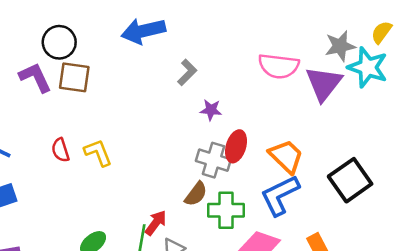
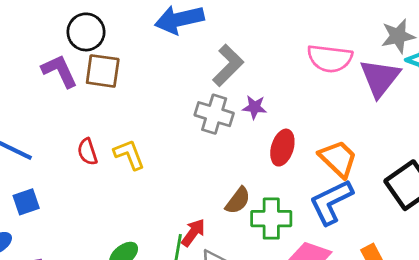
gray L-shape: (187, 72) -> (228, 65), size x1.4
gray cross: (213, 160) -> (214, 114), moved

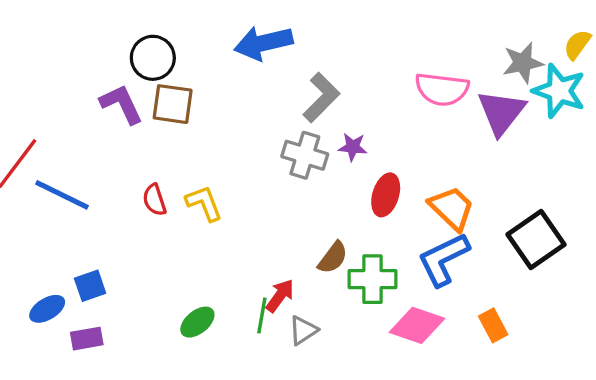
blue square: (26, 202) -> (90, 286), moved

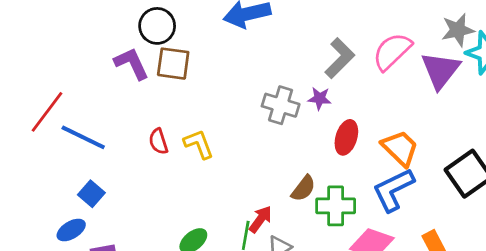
pink semicircle: (442, 89) -> (392, 51), turned 129
gray L-shape: (321, 97) -> (340, 58), moved
blue square: (90, 286) -> (91, 194), moved, turned -30

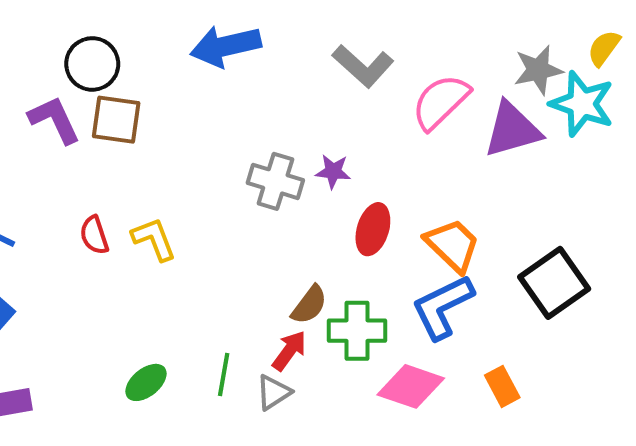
gray L-shape: (340, 58) -> (363, 66), moved, turned 87
purple triangle: (440, 70) -> (512, 130), turned 36
red arrow: (260, 219) -> (289, 351), moved

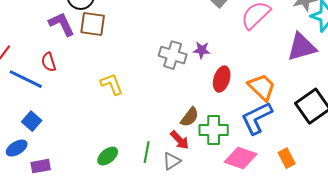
purple triangle: (512, 130) -> (302, 47), moved
red semicircle: (94, 235) -> (49, 62), moved
red arrow: (289, 351) -> (180, 140), turned 100

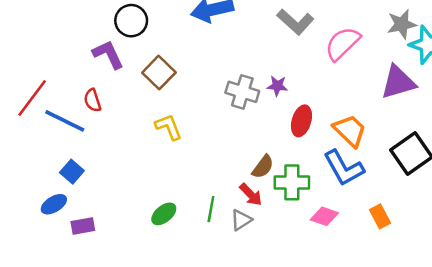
brown square: (93, 24) -> (159, 73), moved, turned 36
blue L-shape: (257, 118) -> (344, 168), turned -93
pink diamond: (241, 158) -> (324, 216), size x0.7

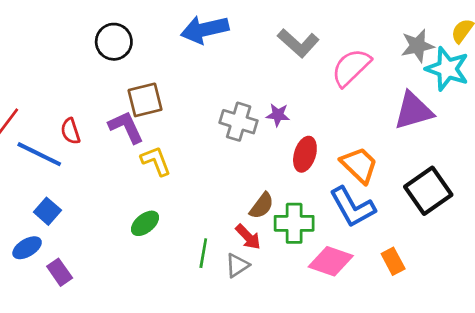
purple L-shape: (108, 54) -> (126, 127), moved
brown square: (159, 73) -> (145, 100), turned 32
green ellipse: (164, 214) -> (145, 223), moved
pink diamond: (324, 216) -> (331, 261), size x1.4
purple rectangle: (83, 226) -> (60, 272), turned 65

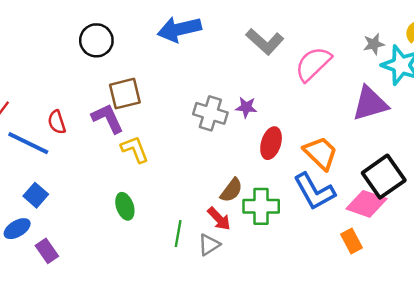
gray star: (417, 46) -> (374, 44), size x0.7
green ellipse: (145, 223) -> (125, 206), turned -70
pink diamond: (331, 261) -> (366, 204), moved

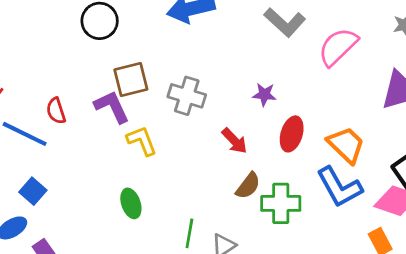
gray cross: (210, 113) -> (187, 96), moved
red arrow: (219, 219) -> (234, 141), moved

